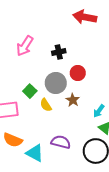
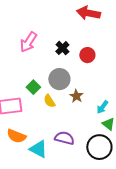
black cross: (59, 52) -> (62, 48), turned -32
red circle: (78, 73) -> (87, 55), moved

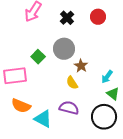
red circle: (87, 55) -> (98, 17), moved
yellow semicircle: (49, 101) -> (72, 83), moved

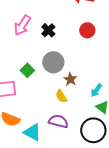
black cross: (67, 18) -> (48, 30), moved

